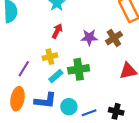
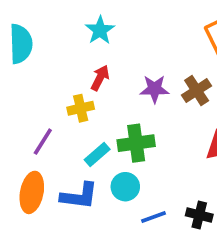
yellow cross: (50, 57) -> (81, 108), moved
cyan circle: (69, 107) -> (125, 187), moved

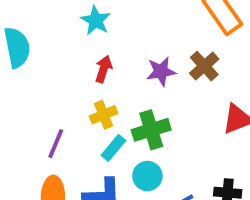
yellow cross: (81, 108) -> (104, 115), moved

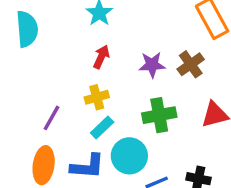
green cross: (151, 130) -> (159, 115), moved
cyan circle: (147, 176) -> (129, 156), size x1.4

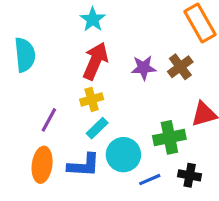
cyan semicircle: (27, 29) -> (25, 55), moved
red arrow: (101, 57) -> (95, 61), size x1.6
green cross: (159, 115) -> (169, 137), moved

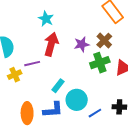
yellow cross: (92, 99) -> (15, 75), moved
purple line: (49, 120) -> (32, 64), moved, turned 56
green cross: (169, 137) -> (100, 63), moved

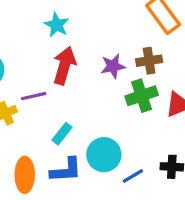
brown cross: (104, 41) -> (149, 61), turned 35
cyan rectangle: (58, 86) -> (62, 134), moved

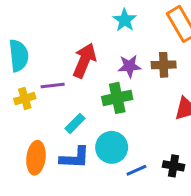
cyan star: (57, 25) -> (125, 20), moved
green cross: (142, 96) -> (117, 98), moved

